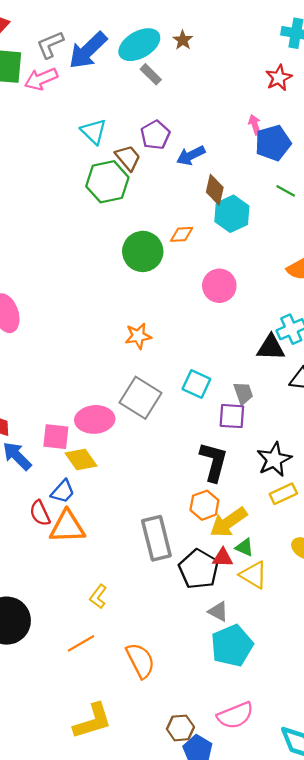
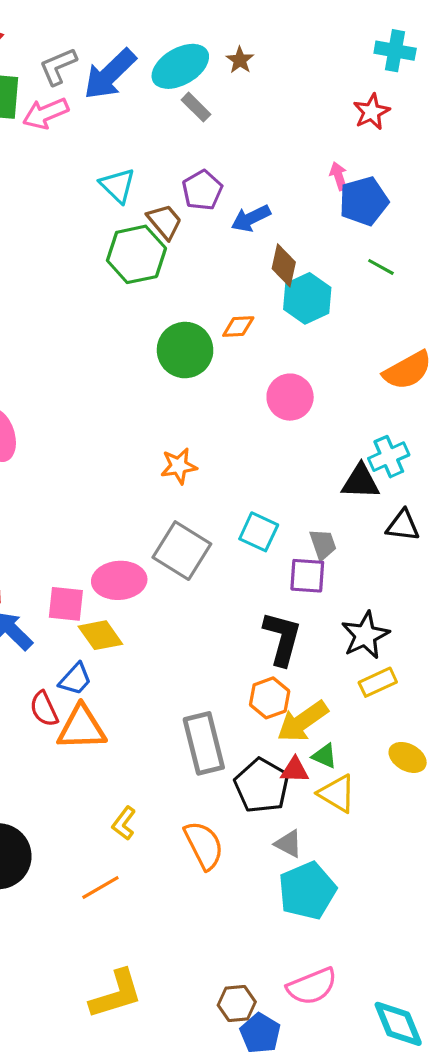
orange semicircle: (140, 661) -> (204, 845), moved

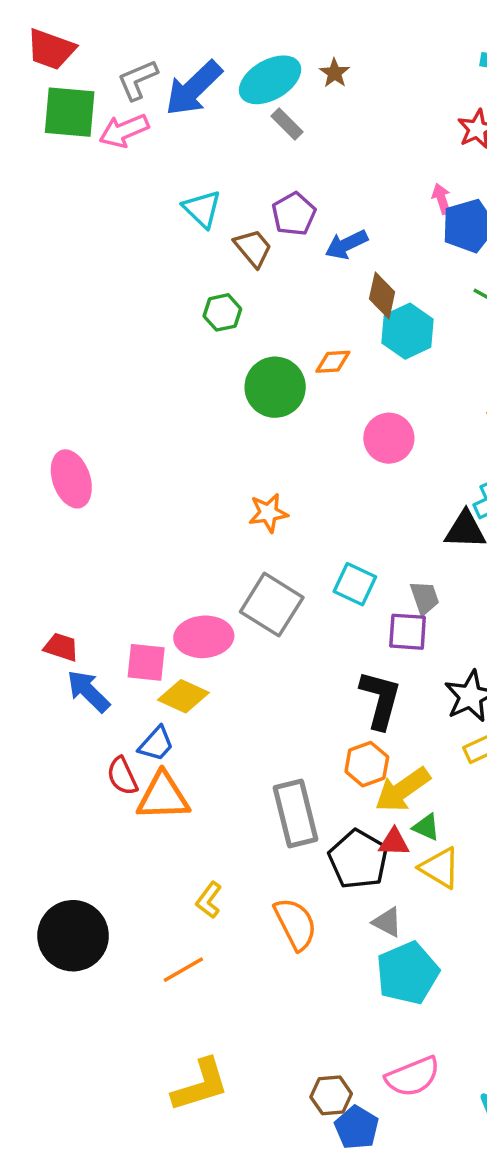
green hexagon: (136, 254) -> (222, 312), moved, size x0.6
yellow diamond: (100, 635) -> (183, 696), turned -30

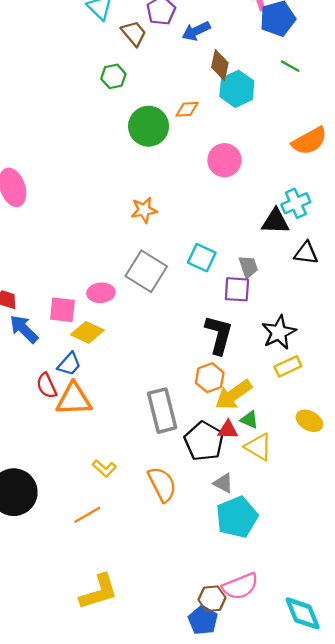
pink ellipse: (204, 637) -> (101, 293), size x0.7
yellow L-shape: (209, 900) -> (104, 468), turned -85
brown hexagon: (331, 1095) -> (212, 599), moved

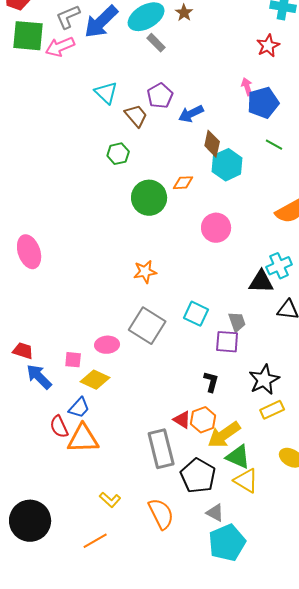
pink square: (62, 310) -> (73, 360), size x0.7
black L-shape: (219, 335) -> (211, 382), size x0.6
green triangle: (249, 420) -> (238, 457), size x1.5
red triangle: (228, 430) -> (182, 420), moved, turned 30

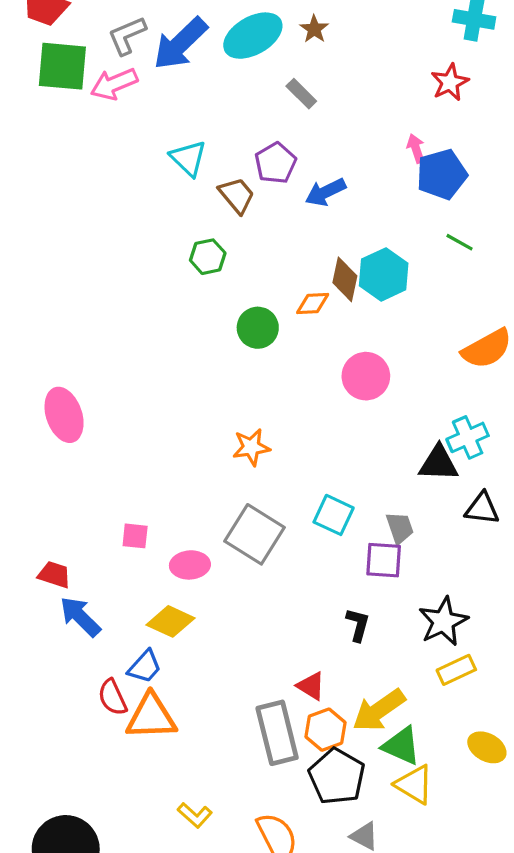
gray rectangle: (156, 43) -> (301, 94), moved
brown diamond: (212, 144) -> (345, 279), moved
green circle: (149, 198) -> (258, 328), size x0.7
pink square: (73, 360) -> (135, 536), moved
orange hexagon: (203, 420) -> (326, 730), moved

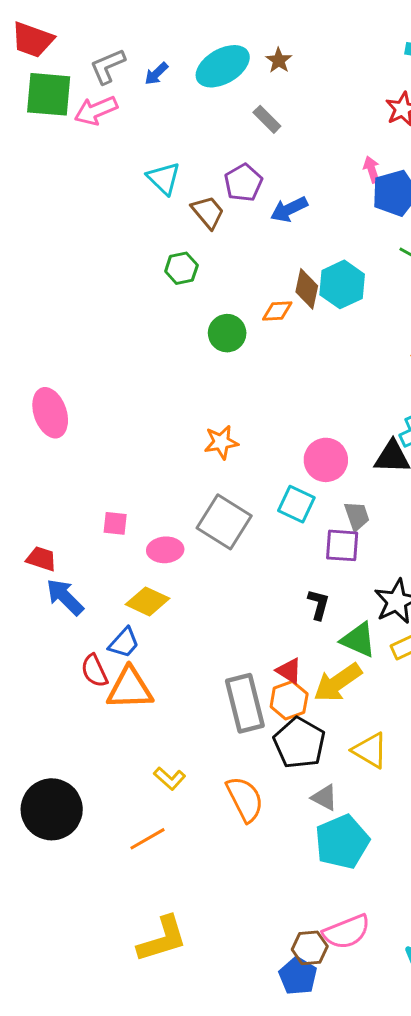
blue arrow: (180, 44) -> (156, 74), size x0.5
pink circle: (366, 376) -> (326, 460), moved
red triangle: (311, 686) -> (289, 671), moved
green triangle: (401, 746) -> (358, 640), moved

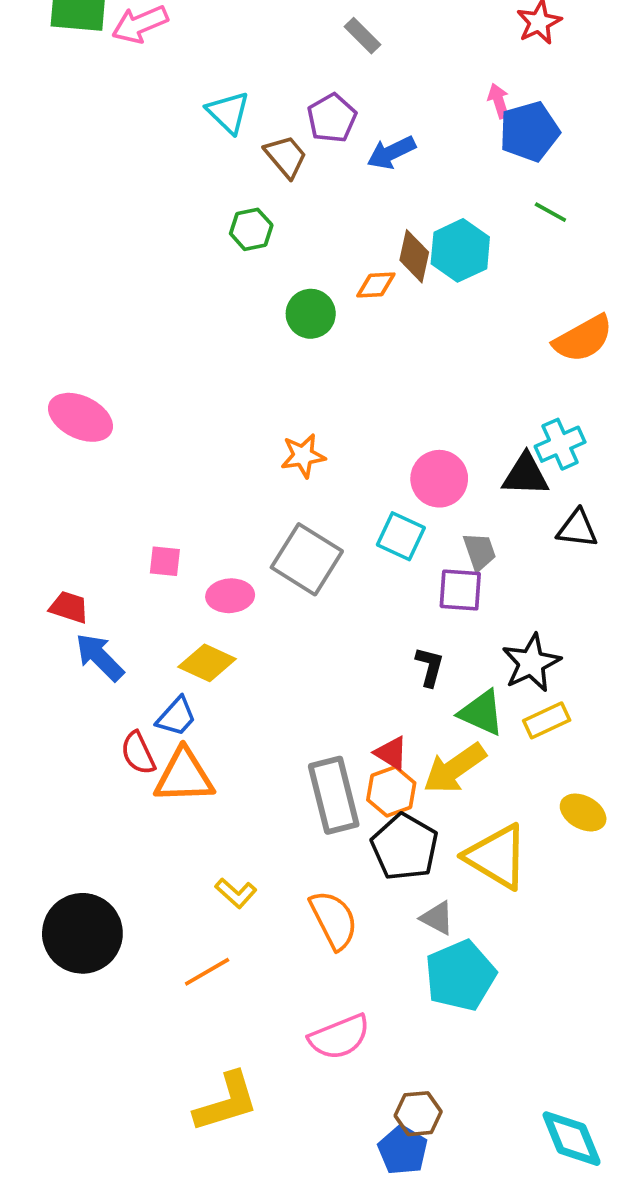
pink ellipse: (50, 413) -> (80, 417), turned -45
yellow triangle: (370, 750) -> (497, 857), size x1.4
pink semicircle: (347, 932) -> (339, 1037), moved

